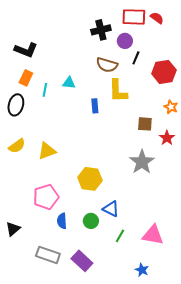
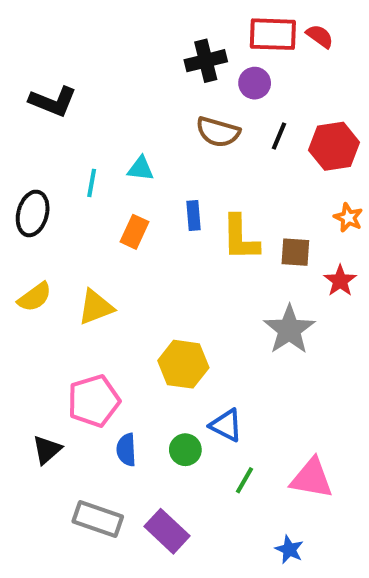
black line: (136, 58) -> (279, 136), moved
orange rectangle: (26, 78) -> (134, 232), moved
yellow L-shape: (118, 91) -> (240, 238), moved
black triangle: (13, 229) -> (47, 450), moved

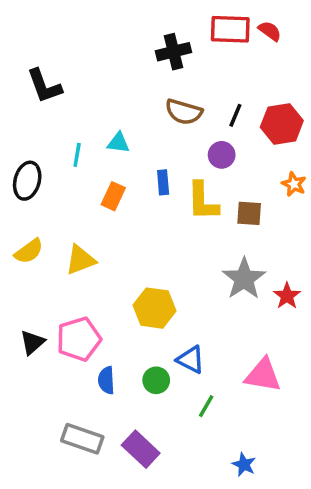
purple circle: (255, 83) -> (222, 155), moved
black L-shape: (53, 101) -> (44, 86), turned 48
red star: (340, 281) -> (287, 296), moved
black triangle: (47, 450) -> (32, 342), moved
pink triangle: (312, 478) -> (263, 375), moved

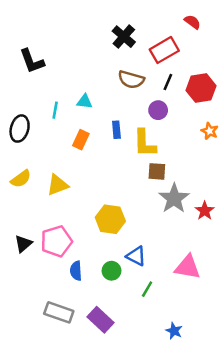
red rectangle: (230, 29) -> (164, 50), moved, turned -32
black cross: (173, 52) -> (124, 37), turned -35
brown square: (249, 213) -> (157, 171), moved

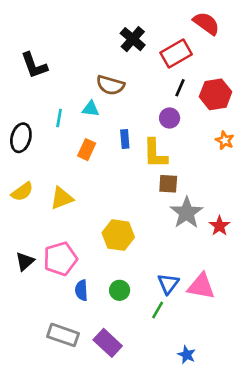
red semicircle: (192, 22) -> (206, 23), size x1.5
brown semicircle: (131, 80) -> (110, 85), moved
blue triangle: (136, 256) -> (168, 284), moved, turned 40

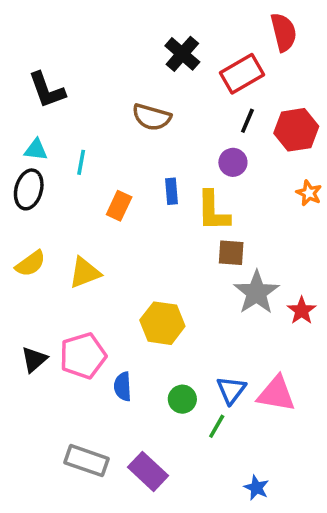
red semicircle: (206, 23) -> (284, 32), turned 40
cyan triangle: (91, 109) -> (36, 150), moved
blue semicircle: (81, 290) -> (123, 386), moved
green circle: (120, 290) -> (182, 399), moved

